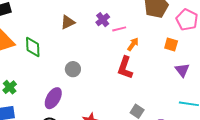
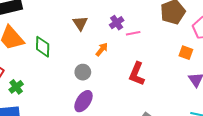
brown triangle: (68, 22) -> (80, 23), turned -42
orange arrow: (133, 44) -> (102, 49), moved
purple ellipse: (53, 98) -> (83, 101), moved

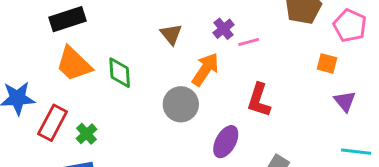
orange arrow: (102, 49) -> (205, 69), size x1.6
gray circle: (83, 72) -> (181, 104), size x1.5
purple ellipse: (83, 101) -> (226, 142), moved

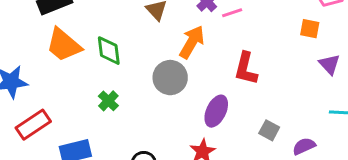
red rectangle: (53, 123) -> (33, 125), moved, turned 32
green cross: (86, 134) -> (108, 101), moved

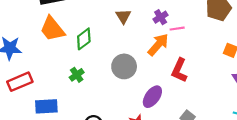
orange arrow: (192, 42) -> (158, 45), moved
green diamond: (109, 51) -> (84, 39), turned 50

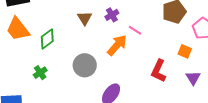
purple cross: (161, 17) -> (112, 15), moved
pink line: (177, 29) -> (135, 30), turned 40
red L-shape: (179, 70) -> (159, 71), moved

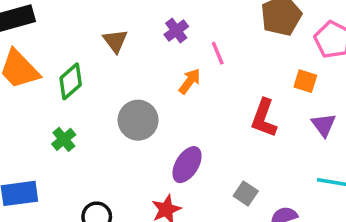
brown triangle: (85, 18) -> (115, 41), moved
pink line: (135, 30) -> (218, 53), turned 40
orange arrow: (117, 45) -> (190, 81), size x0.7

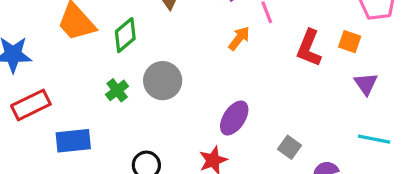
red L-shape: (264, 118) -> (309, 48), moved
gray circle: (138, 120) -> (163, 81), moved

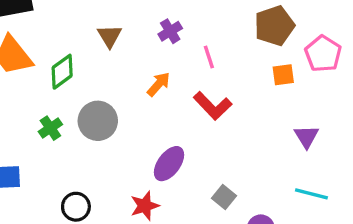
orange arrow: (239, 38) -> (159, 84), moved
orange square: (350, 42) -> (283, 75), moved, turned -30
red L-shape: (309, 48) -> (213, 106), moved, turned -69

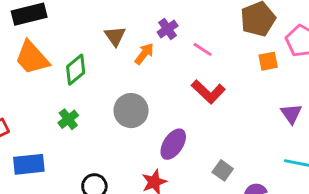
pink line: (209, 57) -> (203, 49), turned -36
orange arrow: (159, 84) -> (144, 54), moved
gray circle: (98, 121) -> (131, 111), moved

